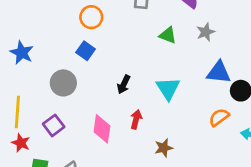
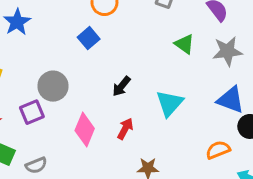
gray star: (206, 32) -> (227, 51), size x1.4
gray circle: (63, 83) -> (53, 86), moved

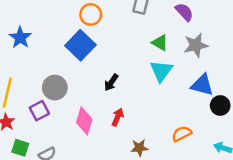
blue square: (89, 38) -> (80, 45), size x1.6
cyan triangle: (170, 103) -> (161, 71), moved
orange semicircle: (218, 150) -> (182, 134), moved

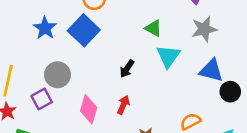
blue star: (20, 38) -> (45, 28), moved
green triangle: (160, 43) -> (153, 28), moved
black arrow: (111, 82) -> (127, 69), moved

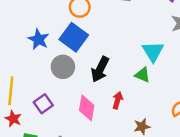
green triangle: (153, 28) -> (142, 75), moved
black arrow: (127, 69) -> (100, 69), moved, size x1.5
gray circle: (57, 75) -> (63, 67), moved

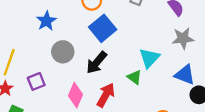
blue square: (74, 37) -> (103, 28), moved
red arrow: (118, 100) -> (106, 95), size x1.5

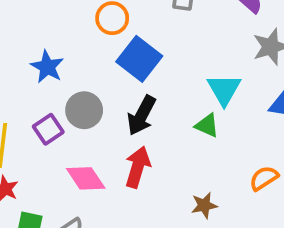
purple square: (36, 81) -> (48, 129), moved
pink diamond: (75, 95) -> (86, 178), moved, turned -45
red arrow: (106, 95) -> (138, 167), moved

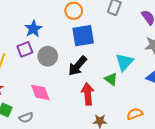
blue square: (139, 59) -> (83, 36), turned 30
purple square: (48, 129) -> (25, 49), moved
red arrow: (138, 167) -> (88, 94), moved, turned -35

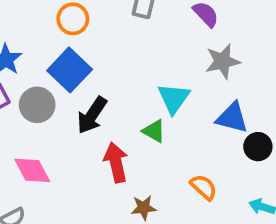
blue square: (83, 36) -> (70, 70), moved, turned -30
orange semicircle: (135, 114) -> (204, 187), turned 70

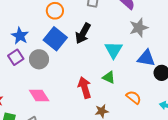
black arrow: (92, 115) -> (83, 33), moved
green triangle: (154, 131) -> (109, 77), moved

